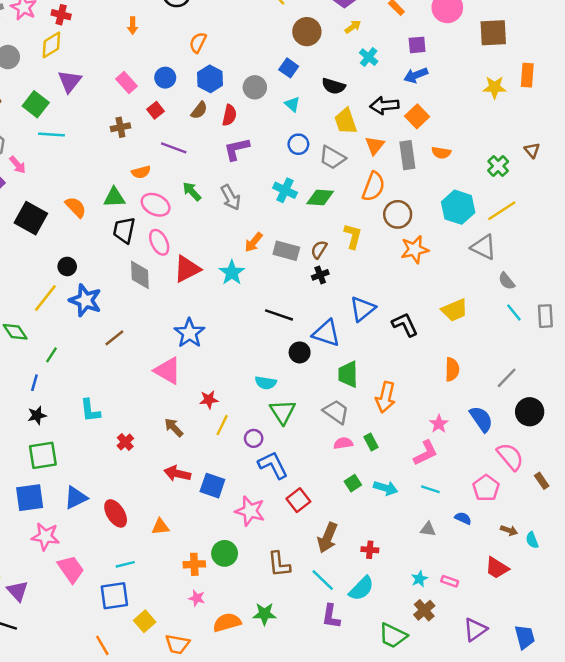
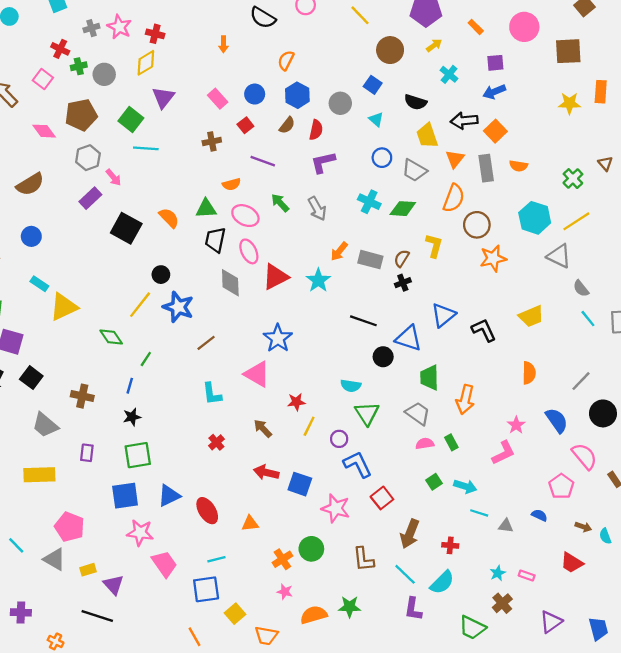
cyan L-shape: (90, 411) -> (212, 394), moved
cyan line: (430, 489) -> (479, 513), moved
orange cross: (194, 564) -> (282, 559), turned -30

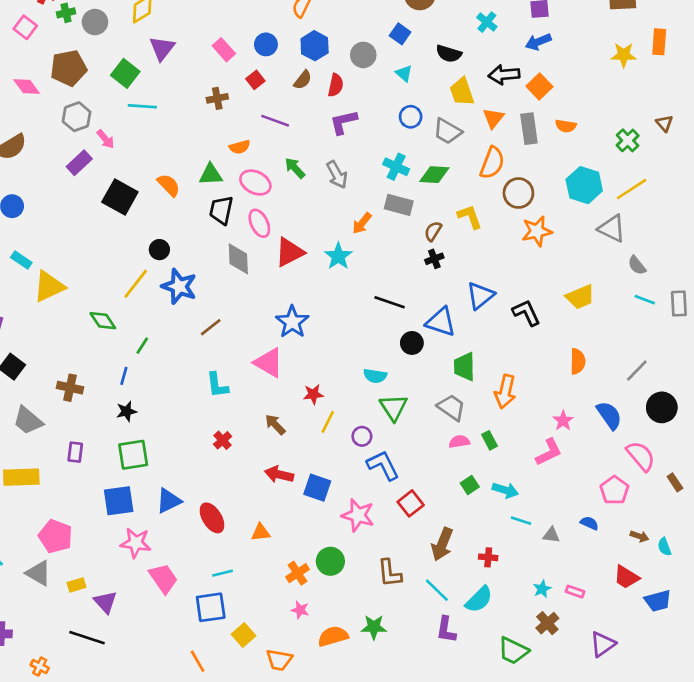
yellow L-shape: (434, 246) -> (470, 217), turned -35
gray rectangle: (370, 260) -> (399, 205), moved
cyan line: (588, 319) -> (645, 300), turned -30
blue trapezoid: (598, 629) -> (658, 601), moved, turned 90

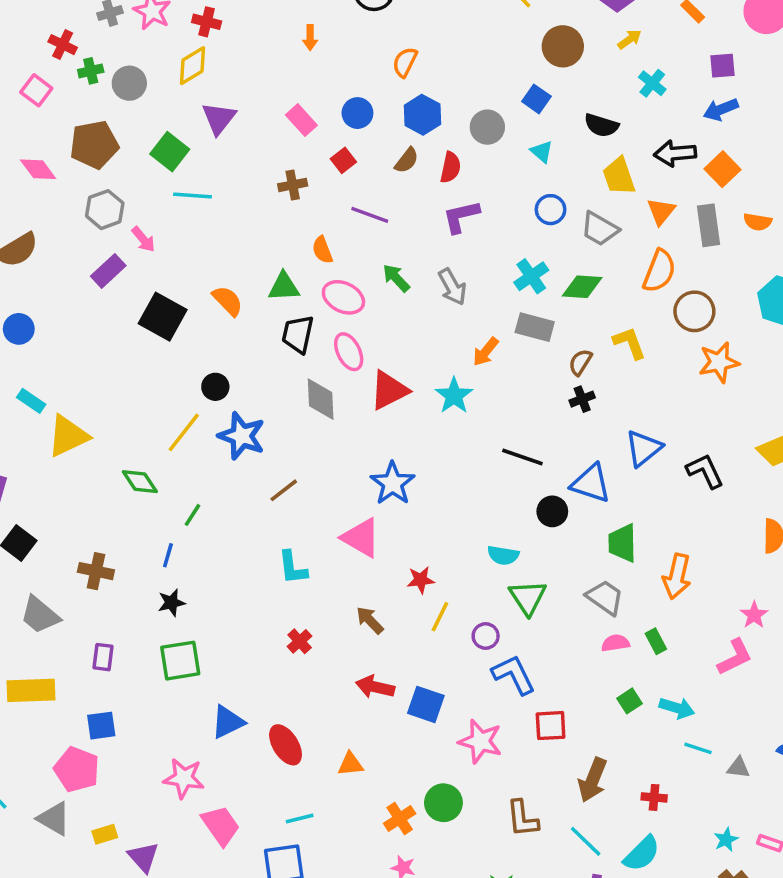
orange semicircle: (240, 147) -> (322, 250), turned 84
cyan cross: (396, 167) -> (531, 276), turned 30
blue square: (119, 501) -> (101, 726), moved, size x0.7
red square: (411, 503) -> (551, 726), turned 35

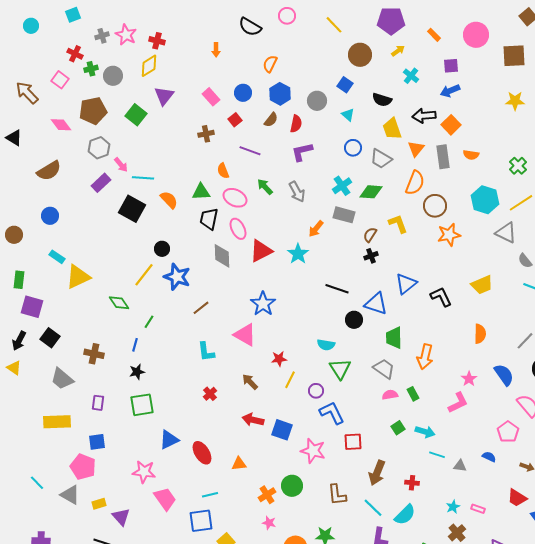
cyan line: (193, 196) -> (143, 178), moved

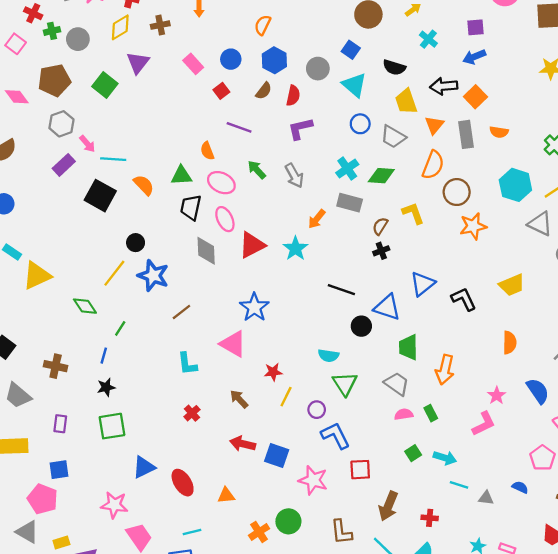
cyan triangle: (348, 115) -> (354, 85), size x1.6
brown cross: (206, 134) -> (160, 25), moved

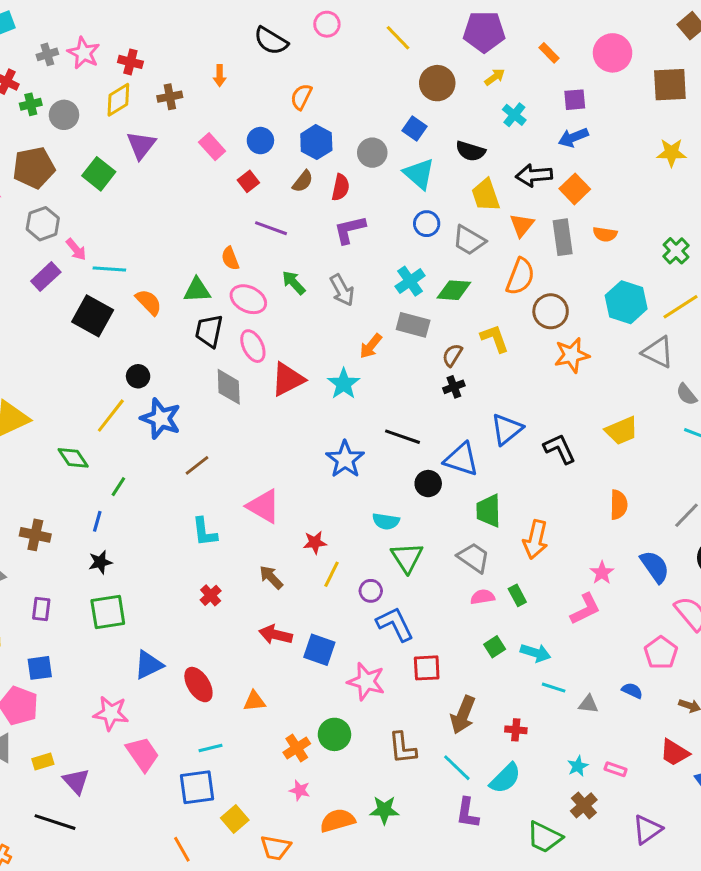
blue star: (254, 307) -> (345, 459), moved

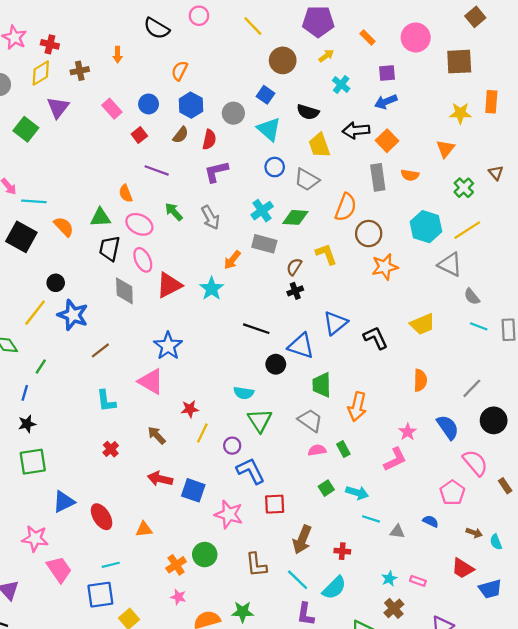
orange triangle: (522, 225) -> (445, 149), moved
blue star: (345, 459) -> (168, 346), moved

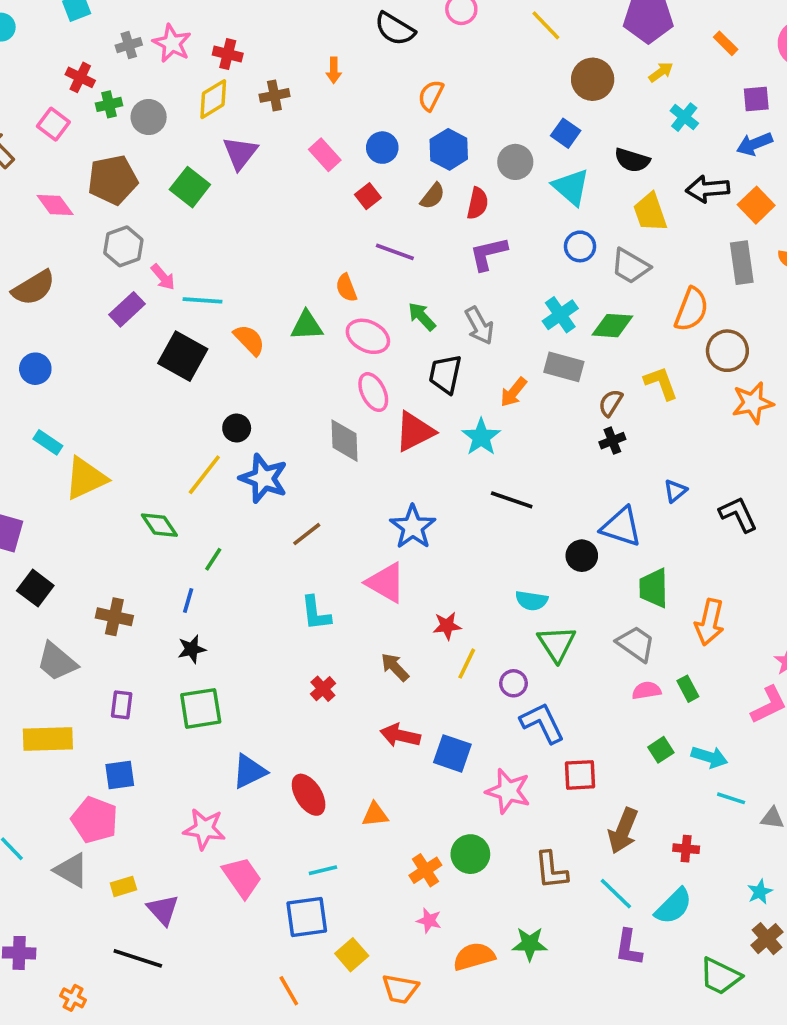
black trapezoid: (110, 248) -> (445, 374), moved
blue triangle: (335, 323) -> (675, 491), size x0.6
black line: (256, 329) -> (512, 500), moved

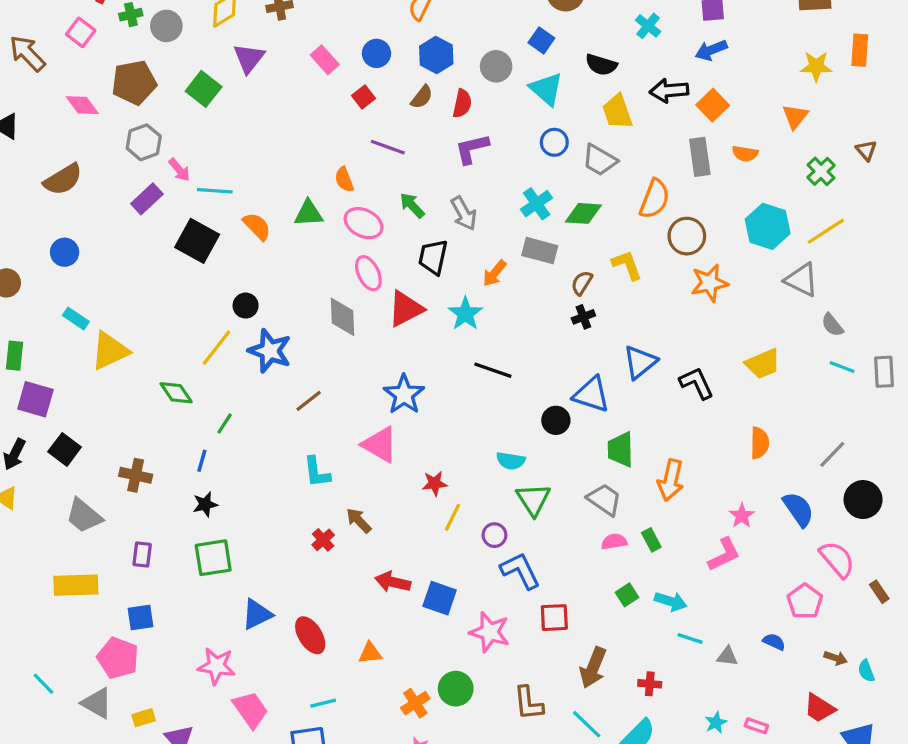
blue triangle: (675, 491) -> (640, 362), size x1.6
brown arrow: (395, 667) -> (359, 521), moved

